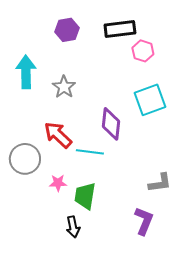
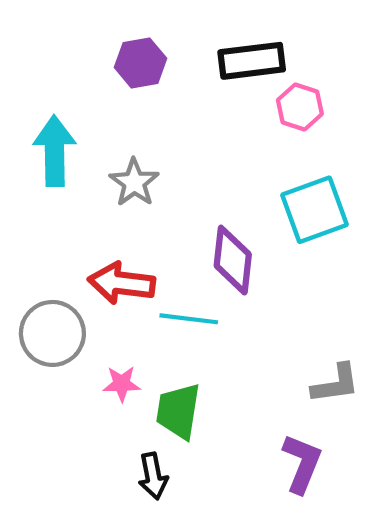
red arrow: (58, 135) -> (122, 283), turned -36

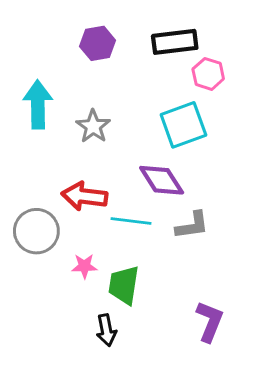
cyan square: (315, 210) -> (183, 125), moved
purple diamond: (233, 260) -> (162, 180), turned -39
gray L-shape: (336, 384) -> (192, 225), moved

